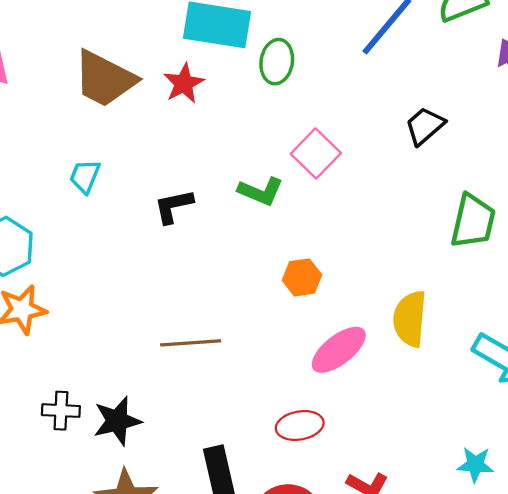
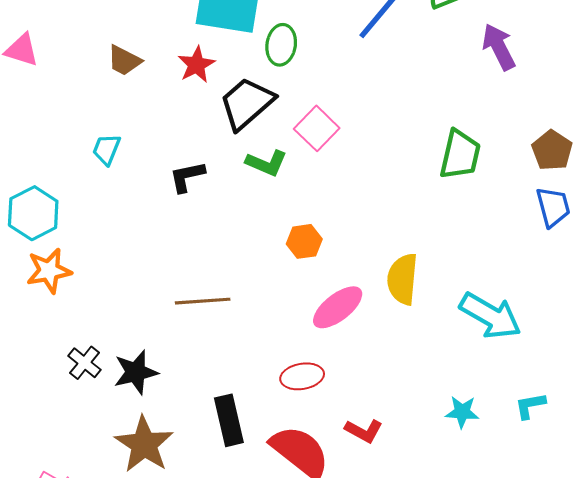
brown trapezoid: (105, 79) -> (124, 60), size x0.6
black trapezoid: (425, 126) -> (247, 103), moved, size x1.5
green trapezoid: (473, 221) -> (460, 155), moved
black cross: (61, 411) -> (84, 363), turned 36

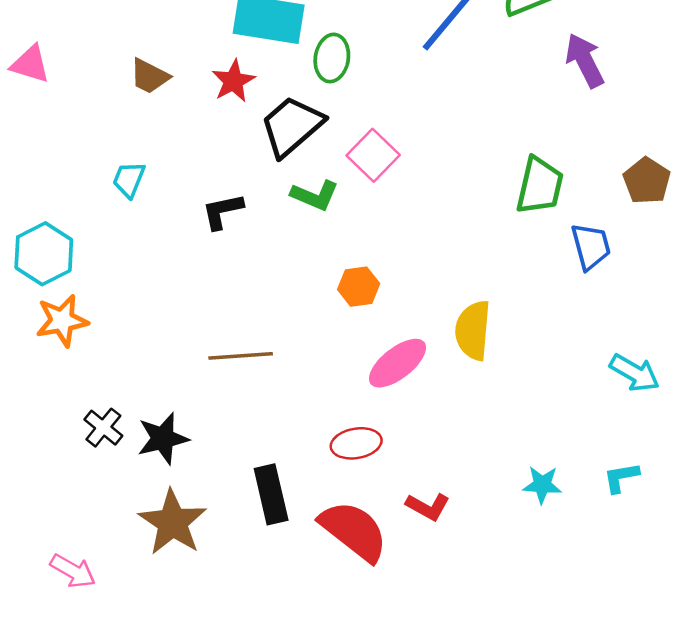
blue trapezoid: (553, 207) -> (591, 246), moved
cyan arrow: (490, 316) -> (635, 373), moved, size x0.7

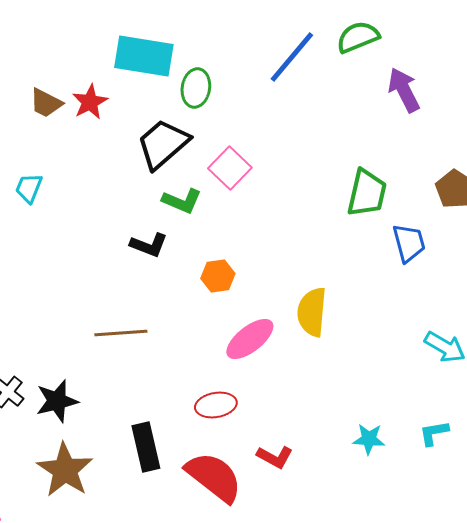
red star: (233, 81) -> (90, 102), moved
black L-shape: (222, 211) -> (149, 245), moved, turned -147

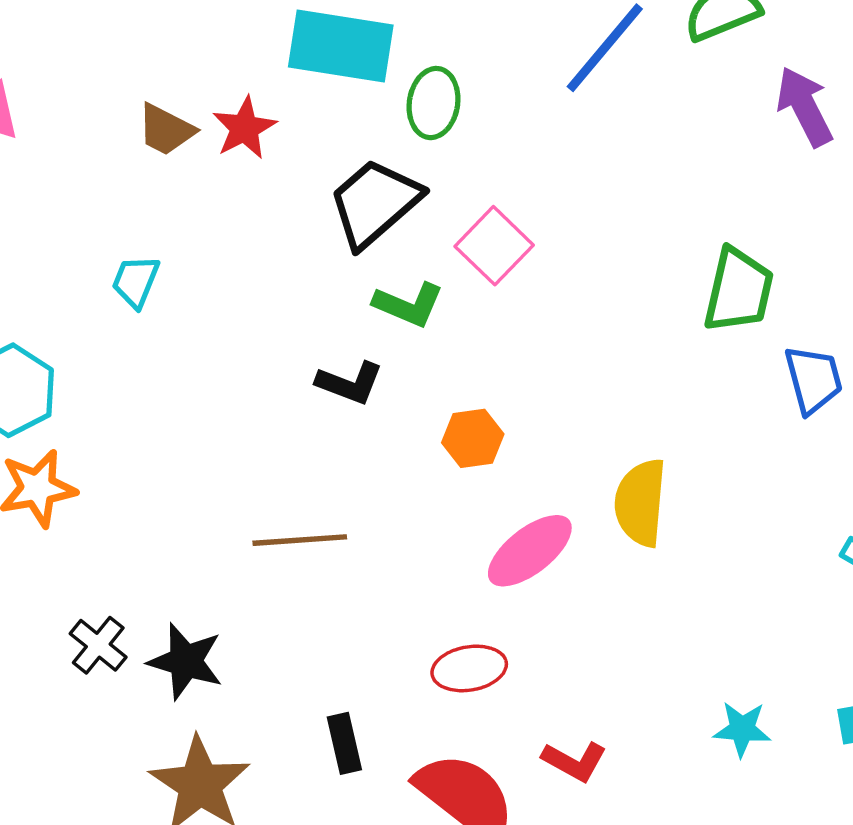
black star: (57, 401) -> (186, 661), turned 30
black rectangle: (146, 447) -> (344, 743), size x0.7

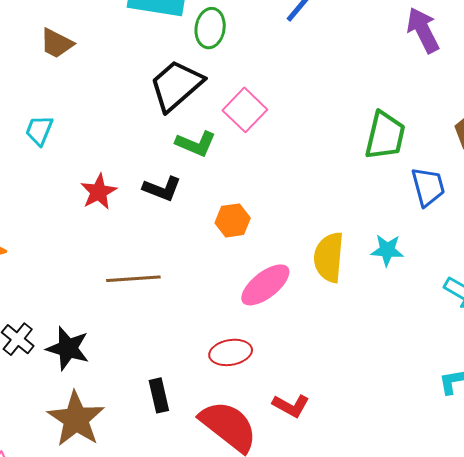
red star: (244, 128) -> (99, 192), moved
cyan star: (742, 729) -> (387, 250), moved

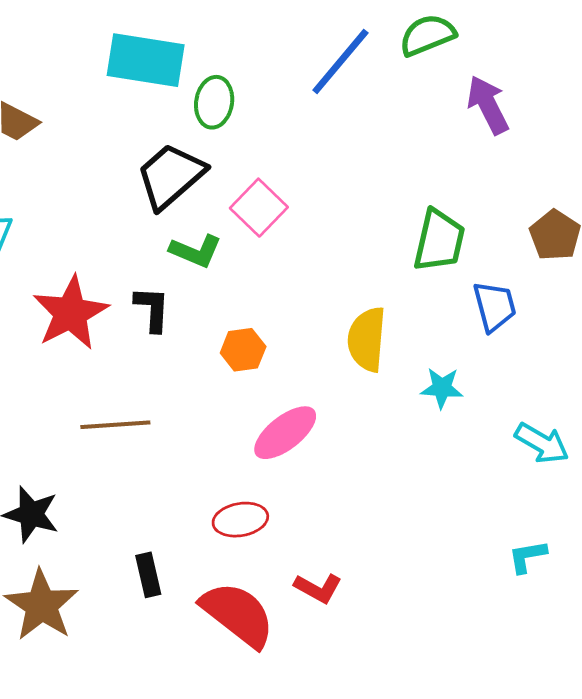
black L-shape: (162, 189) -> (152, 309), turned -108
red star: (99, 192) -> (71, 313), size x1.6
yellow semicircle: (329, 257) -> (367, 339), moved

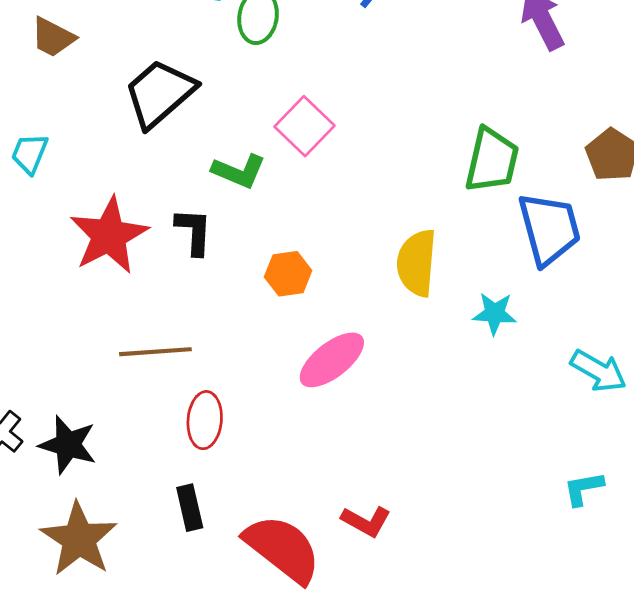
black trapezoid: (171, 176) -> (160, 93), moved
blue trapezoid: (494, 306) -> (549, 229), size x1.4
red ellipse: (240, 520) -> (205, 420), moved, turned -75

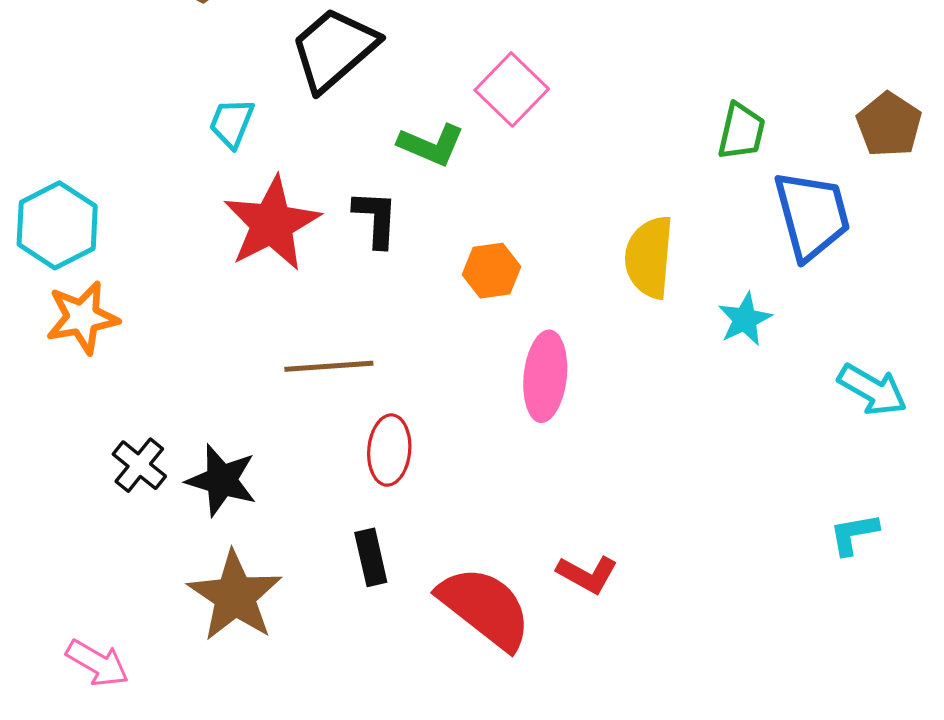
cyan trapezoid: (30, 153) -> (232, 123), moved
green trapezoid: (492, 160) -> (741, 131), size x0.7
cyan star: (495, 313) -> (745, 319), turned -30
pink ellipse: (332, 360) -> (545, 376), turned -46

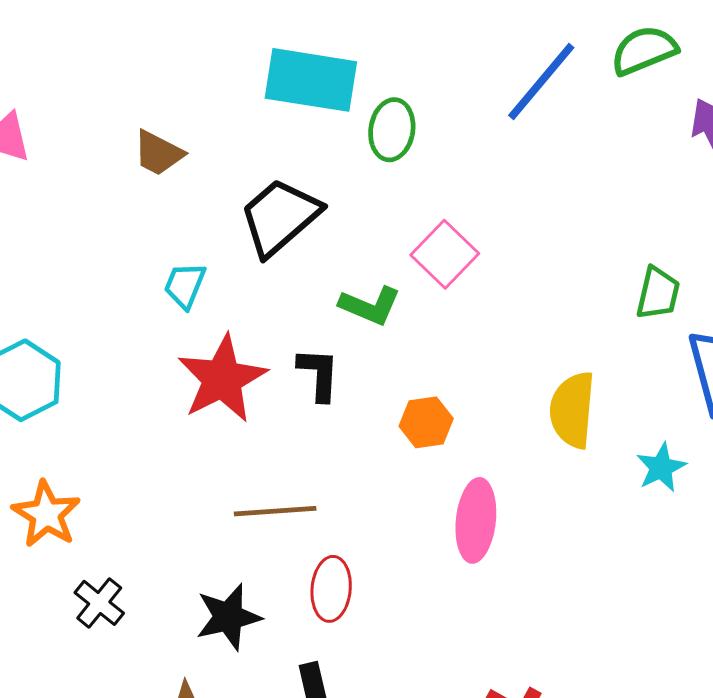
orange star: (82, 318) -> (46, 514), moved, turned -30
black star: (222, 480) -> (228, 617), moved, turned -30

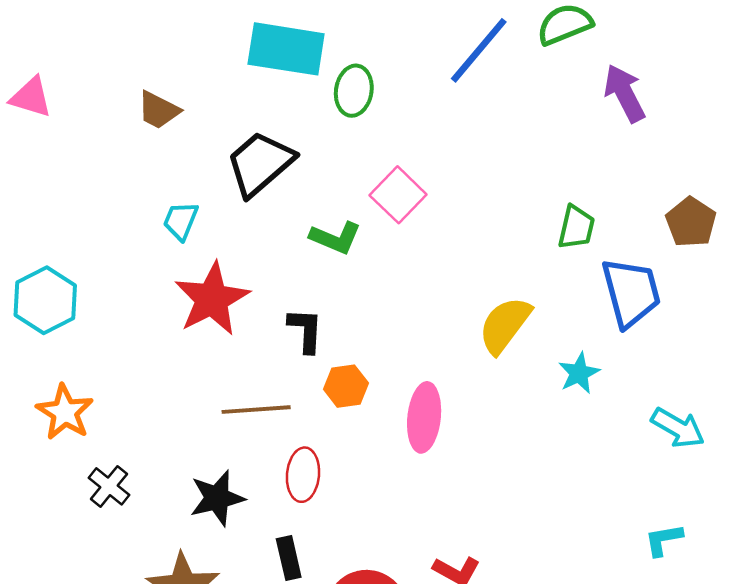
black L-shape: (319, 374) -> (306, 330), moved
yellow semicircle: (572, 410) -> (505, 325), turned 32
orange hexagon: (426, 422) -> (346, 386), moved

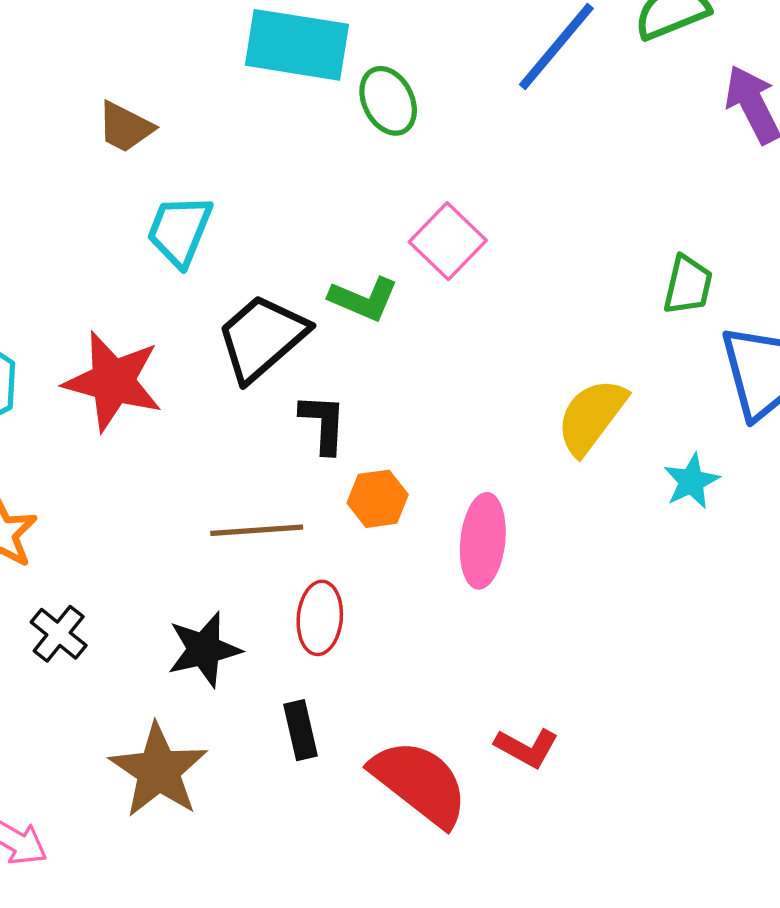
green ellipse: (354, 91) -> (388, 101), turned -36
black trapezoid: (260, 164) -> (262, 338), moved
cyan trapezoid: (181, 221) -> (180, 231), moved, size x1.4
red star: (212, 299) -> (113, 381), moved, turned -30

